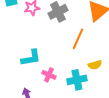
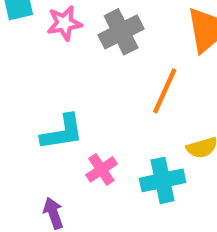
pink cross: (49, 75) -> (101, 169), turned 32

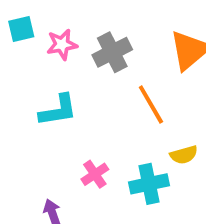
orange line: (165, 91) -> (151, 105), turned -54
cyan L-shape: (62, 132) -> (58, 110), moved

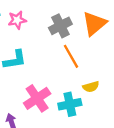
gray cross: (112, 52) -> (60, 26), moved
pink cross: (95, 174) -> (37, 98), size x1.6

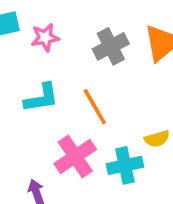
orange line: (71, 56) -> (95, 107), moved

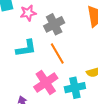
gray cross: (111, 46) -> (54, 24), moved

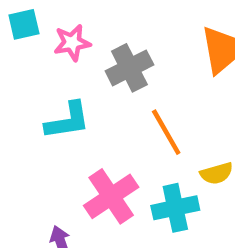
orange line: (57, 53) -> (166, 132), moved

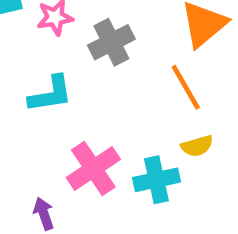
orange line: (166, 132) -> (186, 87), moved

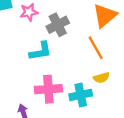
cyan L-shape: (50, 94) -> (40, 51), moved
pink cross: (93, 169) -> (48, 89), turned 30

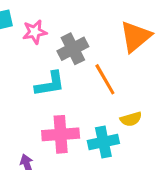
orange line: (96, 48) -> (105, 79), moved

